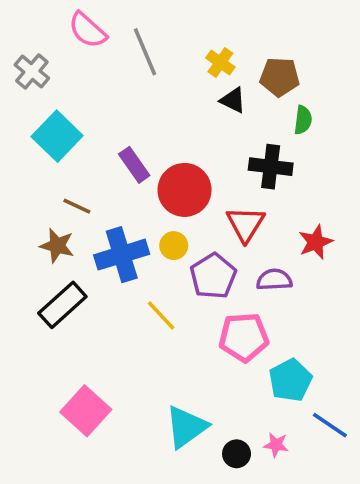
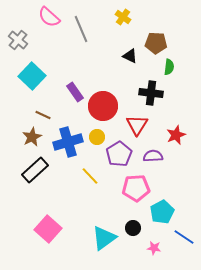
yellow cross: (220, 63) -> (123, 17), moved
brown star: (57, 246) -> (32, 137), turned 30
black circle: (237, 454) -> (133, 228), moved

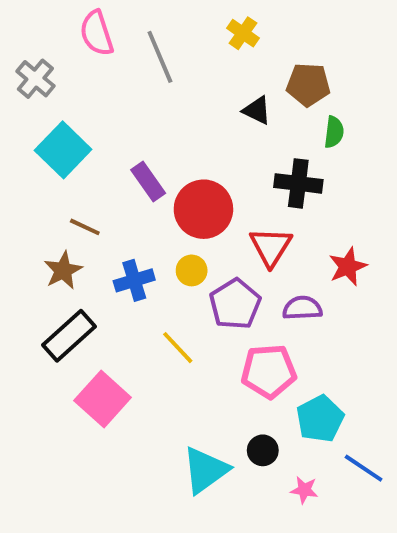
pink semicircle: (49, 17) -> (97, 33), turned 30
blue cross: (68, 142) -> (134, 280), size x0.7
pink square: (48, 229) -> (103, 399), moved

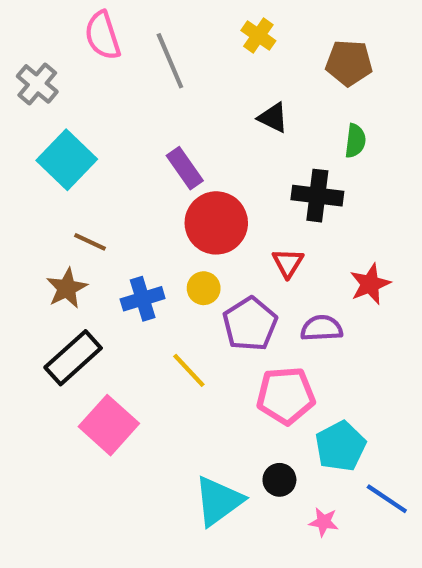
brown pentagon: (308, 85) -> (349, 63), moved
purple rectangle: (148, 181) -> (185, 168), moved
red triangle: (271, 247) -> (288, 263), size x0.7

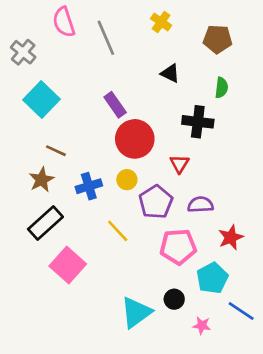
red star: (370, 284) -> (231, 237), moved

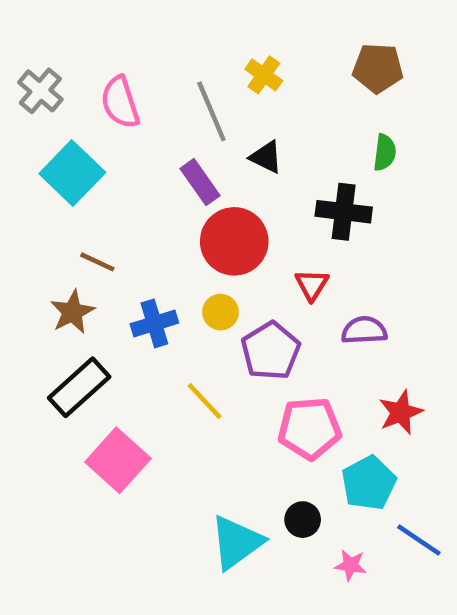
pink semicircle: (64, 22) -> (120, 102), moved
yellow cross: (161, 22) -> (264, 75), moved
gray line: (106, 38) -> (211, 111), moved
black triangle: (170, 73) -> (266, 157), moved
purple semicircle: (200, 205) -> (364, 330), moved

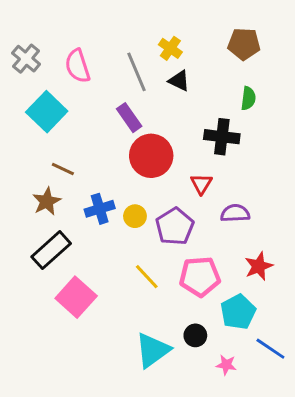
black triangle: (266, 157) -> (179, 81), moved
yellow circle: (221, 312) -> (135, 216), moved
yellow line: (205, 401) -> (147, 277), moved

